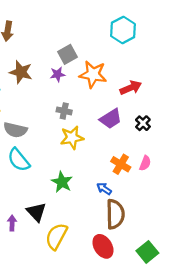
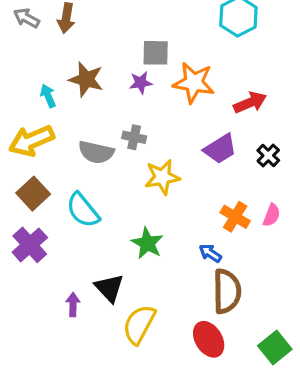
gray square: (67, 54) -> (156, 53), turned 30
gray cross: (64, 111) -> (134, 137), moved
gray semicircle: (15, 130) -> (96, 152), moved

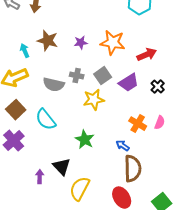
gray square: (156, 53) -> (103, 76), moved, turned -36

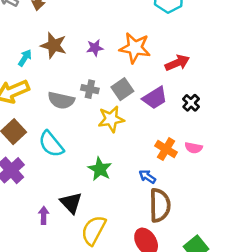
cyan arrow: (25, 51) -> (25, 58), turned 56
pink semicircle: (160, 123) -> (194, 148), turned 80

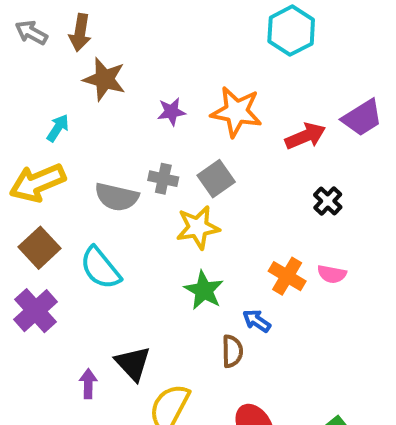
brown star: (54, 45) -> (104, 79), moved
purple trapezoid: (155, 98) -> (362, 118), moved
green star: (100, 169) -> (204, 290), moved
brown semicircle: (160, 205) -> (232, 351), moved, size x0.6

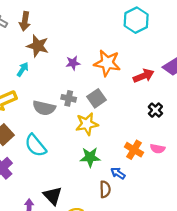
cyan arrow: (58, 128) -> (23, 69), moved
green star: (204, 290) -> (90, 157), turned -30

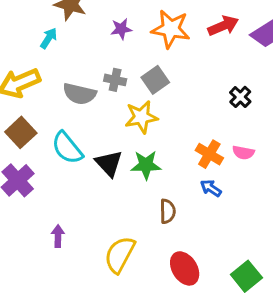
red arrow: (144, 76) -> (223, 26), moved
blue arrow: (118, 173) -> (211, 188), moved
black triangle: (53, 196) -> (109, 163), moved

